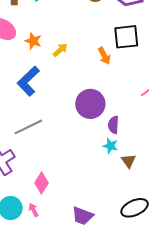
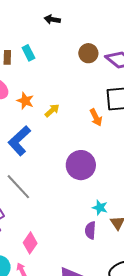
purple semicircle: (113, 125) -> (90, 230), moved
gray line: (28, 127) -> (18, 187), turned 72

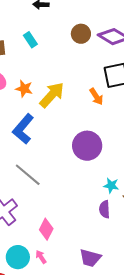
cyan rectangle: (28, 53) -> (30, 40), moved
yellow arrow: (52, 110) -> (52, 95), size x1.8

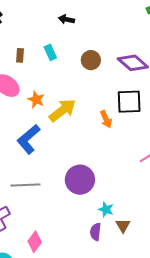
brown circle: (81, 34) -> (91, 60), moved
purple circle: (87, 146) -> (80, 180), moved
gray line: (28, 175) -> (25, 185), turned -52

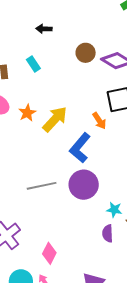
brown circle: (91, 60) -> (86, 53), moved
orange star: (36, 100) -> (27, 113), turned 30
blue L-shape: (29, 139) -> (80, 148), moved
gray line: (25, 185) -> (42, 186), moved

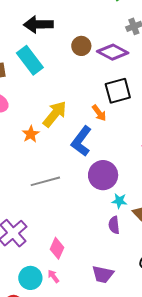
black arrow: (44, 29) -> (38, 24), size x1.8
cyan rectangle: (33, 64) -> (30, 60), size x1.8
orange star: (27, 113) -> (31, 134), moved
purple circle: (84, 185) -> (103, 175), moved

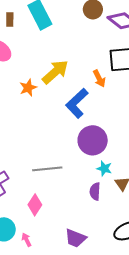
gray line: (45, 181) -> (47, 169), moved
pink arrow: (53, 276) -> (26, 240), moved

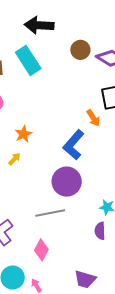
yellow arrow: (55, 72) -> (15, 159), moved, size x0.5
purple circle: (93, 140) -> (67, 182), moved

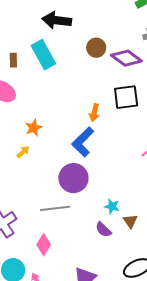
orange arrow: (93, 118) -> (94, 113), moved, turned 42
purple semicircle: (100, 231) -> (103, 230), turned -48

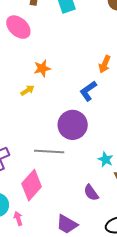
blue L-shape: (83, 142) -> (88, 91), size x0.7
purple semicircle: (103, 230) -> (91, 193), moved
pink diamond: (44, 245) -> (32, 185), size x1.4

